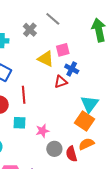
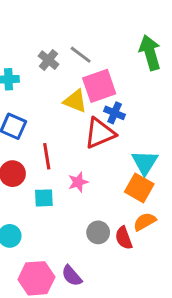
gray line: (53, 19) -> (81, 55), moved
pink square: (63, 50) -> (99, 86), size x1.6
red triangle: (61, 82) -> (100, 133), size x1.6
pink star: (42, 131) -> (78, 182), moved

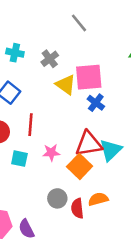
gray line: (81, 55) -> (79, 23), moved
gray cross: (49, 60) -> (50, 59), moved
red triangle: (100, 133) -> (89, 144), moved
orange square: (139, 188) -> (80, 166), moved

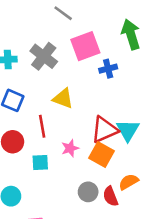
gray cross: (50, 59) -> (44, 56), size x1.5
pink square: (89, 77) -> (85, 46), moved
yellow triangle: (66, 85) -> (63, 99), moved
blue cross: (96, 103) -> (108, 69), moved, turned -36

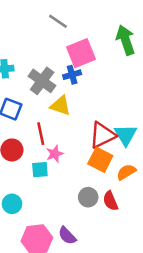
gray cross: (44, 56) -> (42, 81), moved
blue cross: (108, 69) -> (72, 75), moved
pink star: (70, 148) -> (55, 154), moved
orange semicircle: (129, 182) -> (126, 172), moved

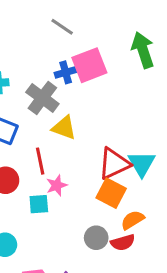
blue cross: (72, 75) -> (66, 72), moved
orange semicircle: (126, 172) -> (133, 220), moved
red semicircle: (110, 201) -> (123, 242), turned -84

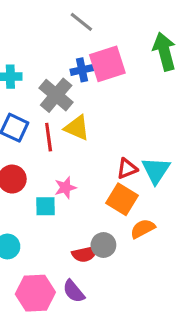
red line: (40, 161) -> (49, 137), moved
red triangle: (114, 164) -> (127, 169), size x0.6
red semicircle: (123, 242) -> (85, 254), moved

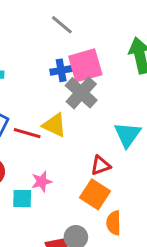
gray cross: (56, 95) -> (81, 93), moved
red line: (49, 137) -> (27, 133), turned -68
cyan triangle: (156, 170) -> (127, 135), moved
orange semicircle: (143, 229) -> (114, 223), turned -65

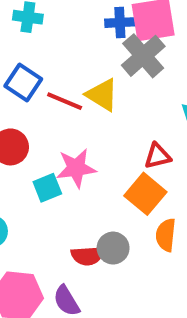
pink star: (42, 182) -> (76, 168), size x1.4
cyan square: (22, 199) -> (47, 188), turned -30

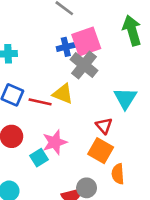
red triangle: (158, 156) -> (104, 126), turned -48

